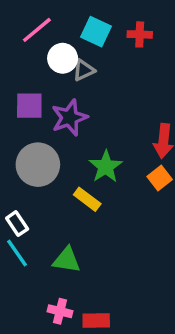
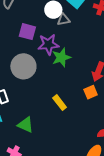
green star: (106, 167) -> (61, 58), moved
yellow rectangle: (87, 199) -> (60, 103), moved

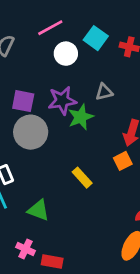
gray triangle: (64, 20) -> (104, 92), moved
purple square: (27, 32) -> (23, 101), moved

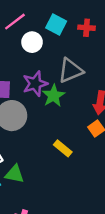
gray triangle: (104, 92) -> (71, 71), size x1.6
green triangle: (38, 210) -> (15, 174), moved

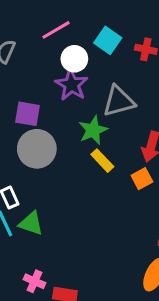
purple star: (35, 84) -> (71, 85), moved, turned -30
yellow rectangle: (63, 148) -> (102, 161), moved

